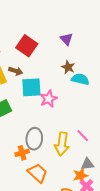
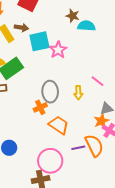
yellow arrow: (62, 144) -> (78, 93), size x0.6

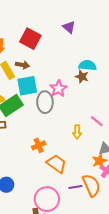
brown star: (73, 16) -> (82, 77), moved
cyan square: (39, 41) -> (27, 86), moved
gray ellipse: (50, 92) -> (45, 102), moved

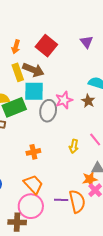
brown arrow: (22, 65) -> (33, 70), size x1.5
brown star: (82, 77) -> (88, 101), moved
orange trapezoid: (56, 164) -> (33, 184), moved

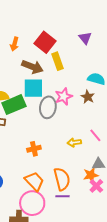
yellow rectangle: (18, 72) -> (57, 61), moved
yellow arrow: (74, 146) -> (74, 142), turned 72
orange semicircle: (77, 201) -> (62, 179), moved

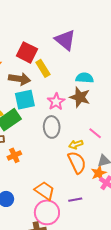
purple triangle: (85, 38) -> (65, 40), size x1.6
brown star: (88, 97) -> (80, 97), size x1.5
gray ellipse: (48, 107) -> (52, 127), moved
orange cross: (34, 149) -> (14, 155), moved
orange semicircle: (62, 179) -> (77, 162), moved

